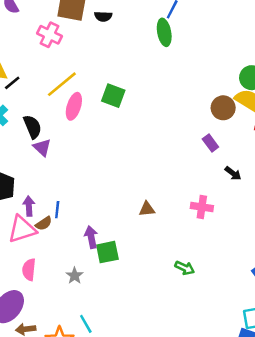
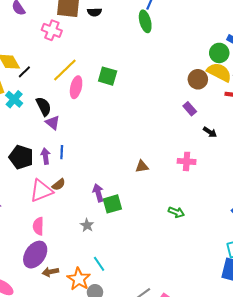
purple arrow: (29, 206) -> (46, 156), moved
blue line: (57, 210) -> (62, 152), moved
pink semicircle: (29, 270) -> (38, 226), moved

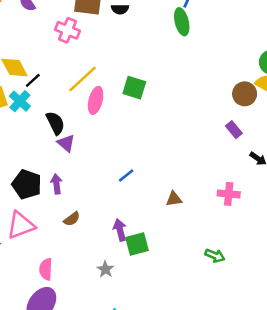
cyan cross: (14, 99) -> (20, 101), moved
blue line: (62, 152) -> (126, 176), moved, turned 48
pink triangle: (41, 191) -> (21, 225), moved

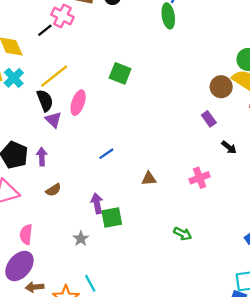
yellow line: (82, 79) -> (54, 76), moved
black line: (33, 80) -> (45, 30), moved
pink ellipse: (96, 100) -> (78, 103), moved
pink cross: (229, 194) -> (200, 178), turned -30

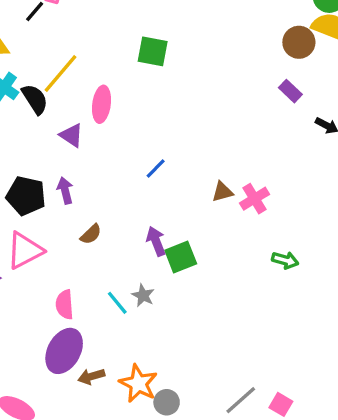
black semicircle: (45, 101) -> (35, 99), moved
pink cross: (200, 178) -> (254, 199), moved
cyan line: (90, 283) -> (117, 303), moved

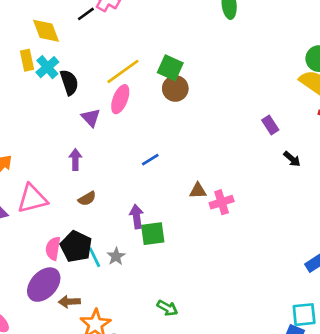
brown circle: (299, 42) -> (175, 88), moved
yellow line: (61, 73) -> (123, 71), moved
black pentagon: (26, 196) -> (76, 246), moved
green arrow: (285, 260) -> (167, 308), moved
brown arrow: (91, 376) -> (69, 302), moved

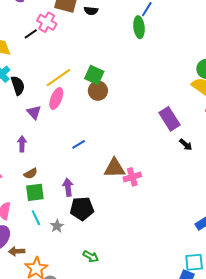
purple rectangle: (270, 125) -> (169, 119), size x1.6
brown triangle: (198, 191) -> (114, 168), size x1.6
green square: (153, 234) -> (35, 192), moved
black pentagon: (76, 246) -> (82, 209), moved, turned -30
gray star: (116, 256) -> (57, 226), moved

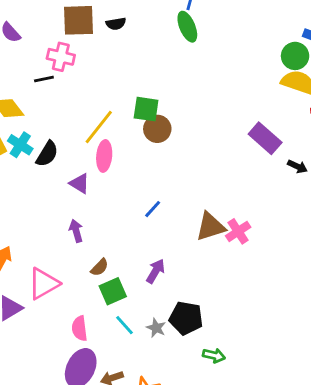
black line: (31, 34) -> (44, 79), turned 40
black semicircle: (18, 86) -> (47, 154), turned 66
purple arrow: (68, 187) -> (155, 271), turned 54
black pentagon: (82, 209) -> (186, 318), moved, turned 30

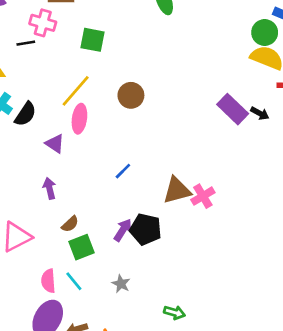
green square: (146, 109) -> (92, 40), moved
black arrow: (297, 166) -> (260, 113), moved
black pentagon: (186, 318) -> (146, 229), moved
cyan line: (125, 325) -> (74, 281), moved

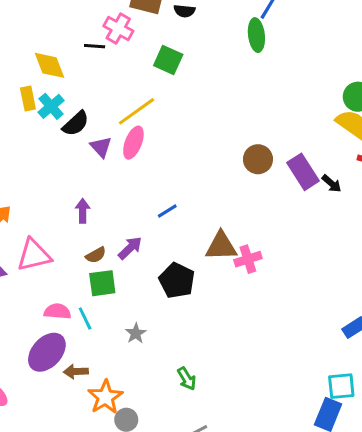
brown circle: (131, 95) -> (258, 159), moved
purple triangle: (55, 144) -> (101, 147), moved
purple arrow: (123, 230) -> (130, 248), moved
pink semicircle: (48, 281) -> (57, 311), turned 85
green arrow: (174, 312) -> (187, 379), turned 30

